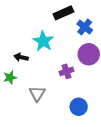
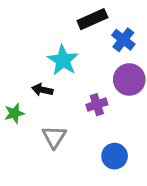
black arrow: (21, 57) -> (42, 90), moved

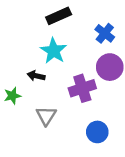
black rectangle: (92, 19) -> (59, 16), moved
purple cross: (97, 105) -> (82, 88), size x1.5

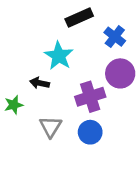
black rectangle: (59, 16) -> (79, 17), moved
blue circle: (97, 132) -> (90, 132), moved

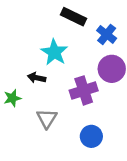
black rectangle: (79, 17) -> (74, 17), turned 50
blue circle: (90, 132) -> (91, 136), moved

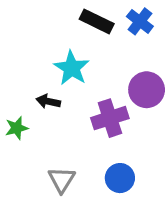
blue cross: (107, 34) -> (140, 21), moved
gray triangle: (47, 119) -> (62, 180), moved

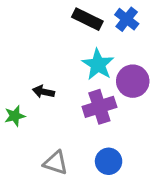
cyan star: (72, 68) -> (98, 65), moved
gray triangle: (62, 180) -> (56, 163), turned -44

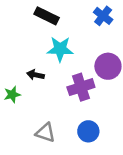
black rectangle: (87, 19) -> (47, 16), moved
cyan star: (98, 65) -> (60, 49), moved, turned -30

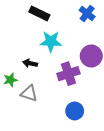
gray triangle: (45, 133) -> (29, 93), moved

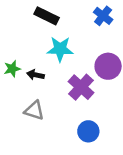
purple cross: (68, 74) -> (81, 87), turned -30
green star: (10, 80) -> (12, 69), moved

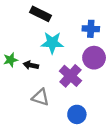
blue cross: (103, 16) -> (91, 29), moved, turned -35
gray triangle: (34, 110) -> (40, 97), moved

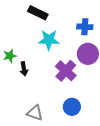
black arrow: (31, 65) -> (24, 69), moved, turned -112
gray triangle: (40, 97) -> (35, 113), moved

